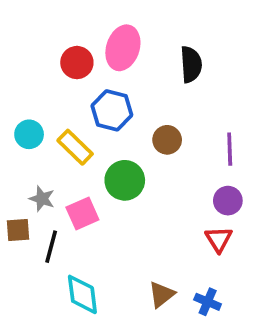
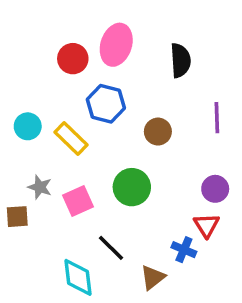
purple line: (230, 149) -> (217, 118), moved
green circle: (125, 180) -> (132, 187), moved
black line: (51, 247) -> (111, 248), moved, turned -60
blue cross: (208, 302) -> (184, 250), moved

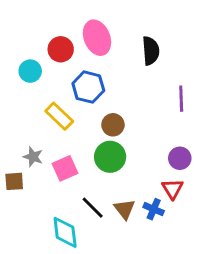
pink ellipse: (116, 45) -> (97, 38), turned -40
cyan circle: (28, 126) -> (30, 71), moved
brown circle: (158, 132) -> (113, 125), moved
brown triangle: (153, 277) -> (125, 209), moved, turned -30

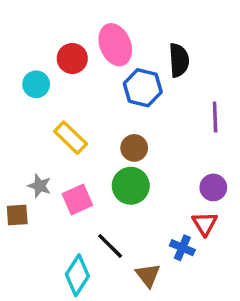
blue hexagon: (88, 87) -> (143, 88), moved
brown triangle: (125, 209) -> (148, 275), moved
cyan diamond: (65, 232) -> (77, 275), turned 40

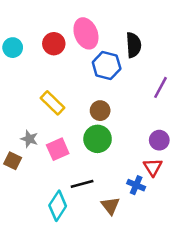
cyan circle: (36, 84) -> (13, 48), moved
purple line: (215, 117) -> (161, 87), turned 30
brown square: (17, 215) -> (13, 161), turned 30
black line: (110, 246) -> (82, 184), turned -60

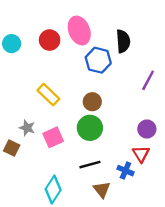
black line: (82, 184) -> (90, 165), moved

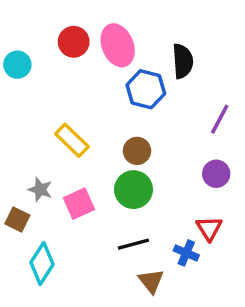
red circle: (50, 40) -> (74, 42), moved
purple circle: (147, 129) -> (216, 174), moved
cyan diamond: (53, 190) -> (42, 263), moved

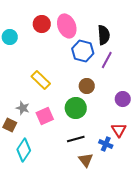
purple line: (220, 119) -> (107, 60), moved
brown circle: (137, 151) -> (87, 86), moved

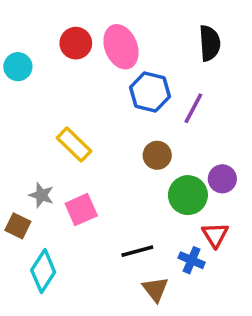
black semicircle: (104, 35) -> (210, 43), moved
green circle: (76, 108) -> (188, 195), moved

